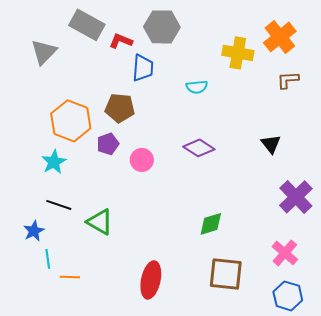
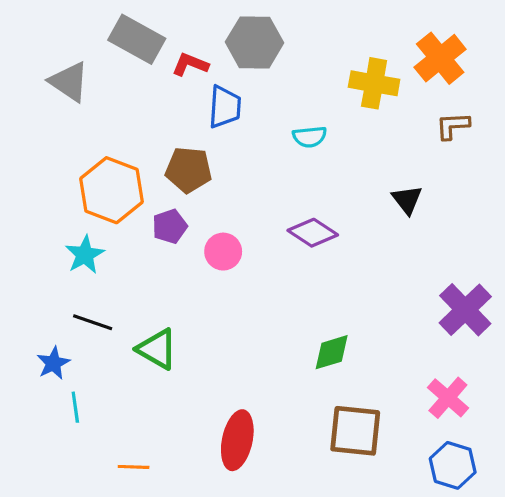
gray triangle: (44, 52) -> (69, 82), turned -40
black triangle: (271, 144) -> (407, 200), moved
orange line: (70, 277) -> (134, 467), moved

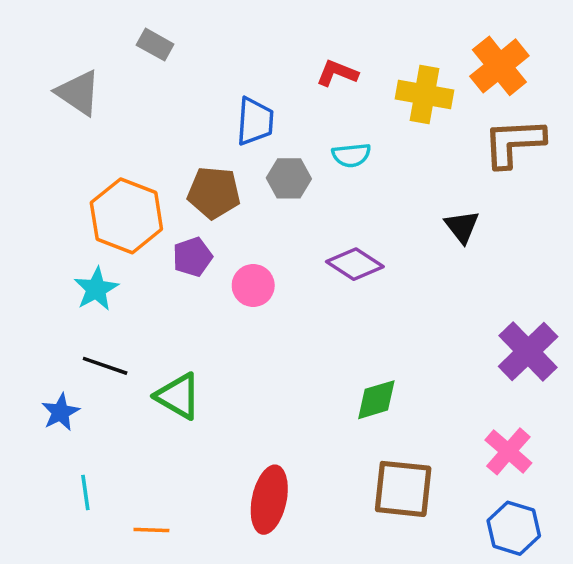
gray rectangle: (137, 39) -> (155, 45), size x0.6
gray hexagon: (255, 42) -> (289, 178), moved, size x0.7
red L-shape: (190, 64) -> (337, 73), moved
brown L-shape: (453, 126) -> (514, 143), size x1.6
cyan line: (75, 407) -> (85, 492), moved

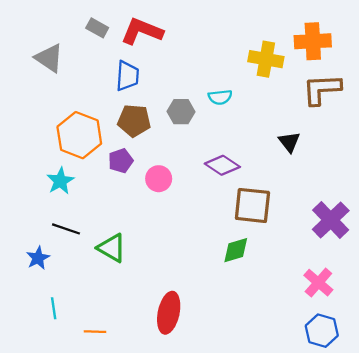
orange cross: (499, 66) -> (313, 41), turned 36
red L-shape: (337, 73) -> (142, 31), moved, size x1.6
blue trapezoid: (255, 121) -> (127, 76), moved
brown square: (403, 489) -> (252, 205), moved

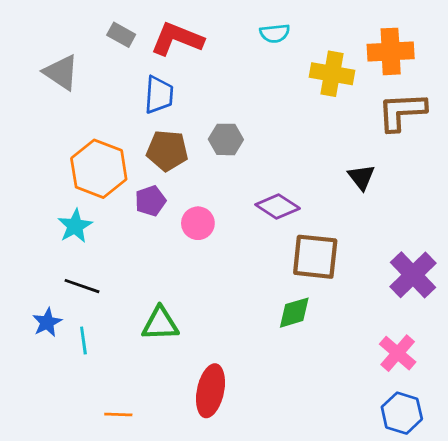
cyan semicircle: (220, 97) -> (275, 33), moved
green triangle: (112, 248) -> (160, 324), moved, turned -32
cyan line: (54, 308) -> (83, 340), moved

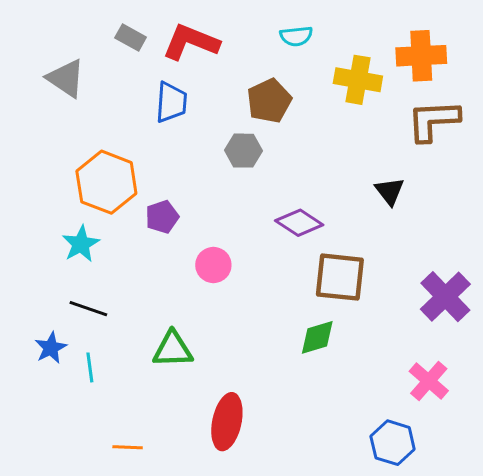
brown pentagon: (167, 151) -> (269, 101), moved, turned -30
pink circle: (198, 223) -> (213, 265), moved
blue hexagon: (402, 413) -> (393, 443), moved

